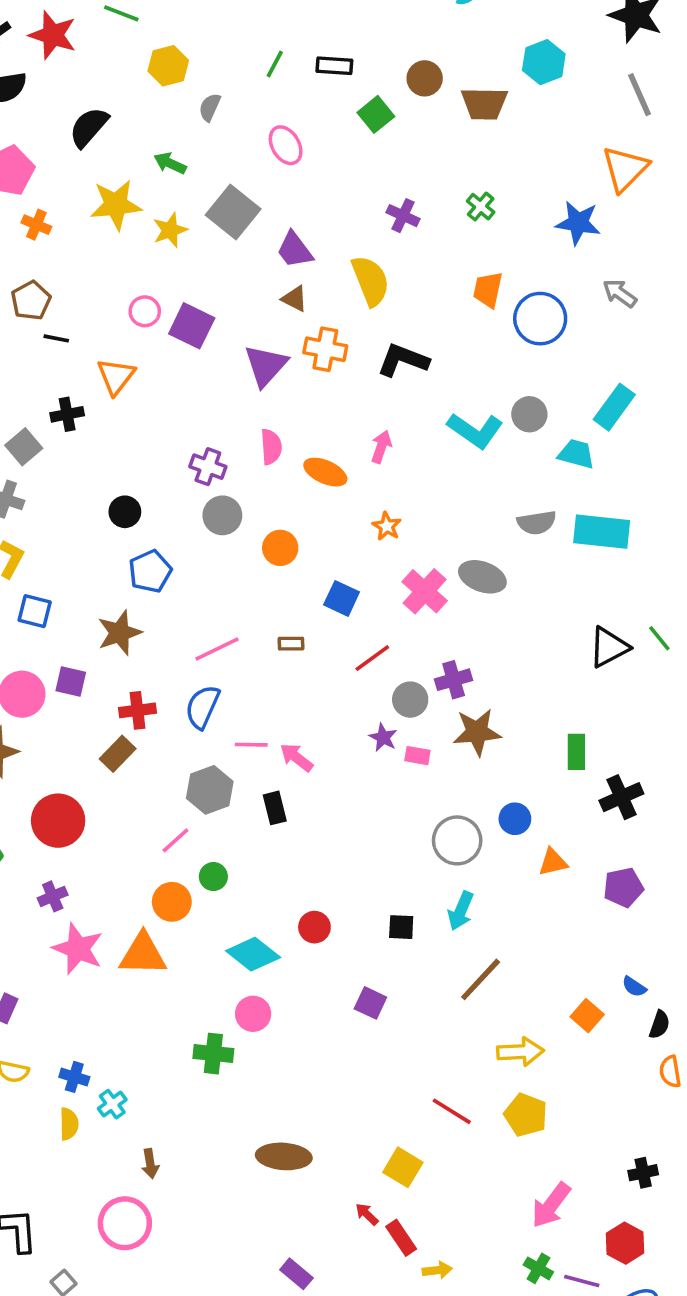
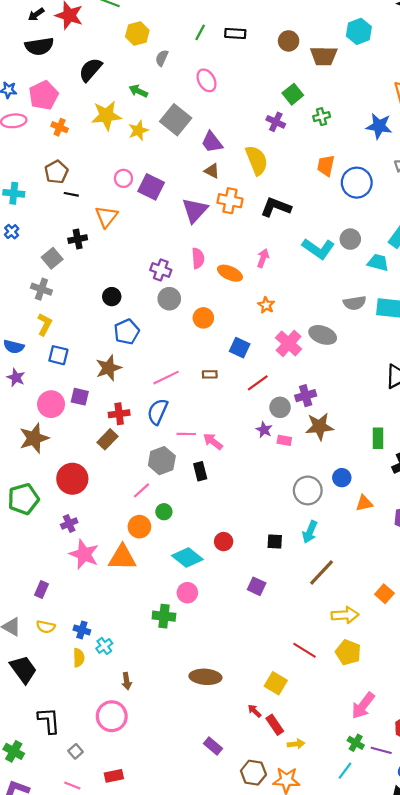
green square: (376, 114) -> (293, 94), moved
green cross: (481, 207) -> (322, 117), turned 35

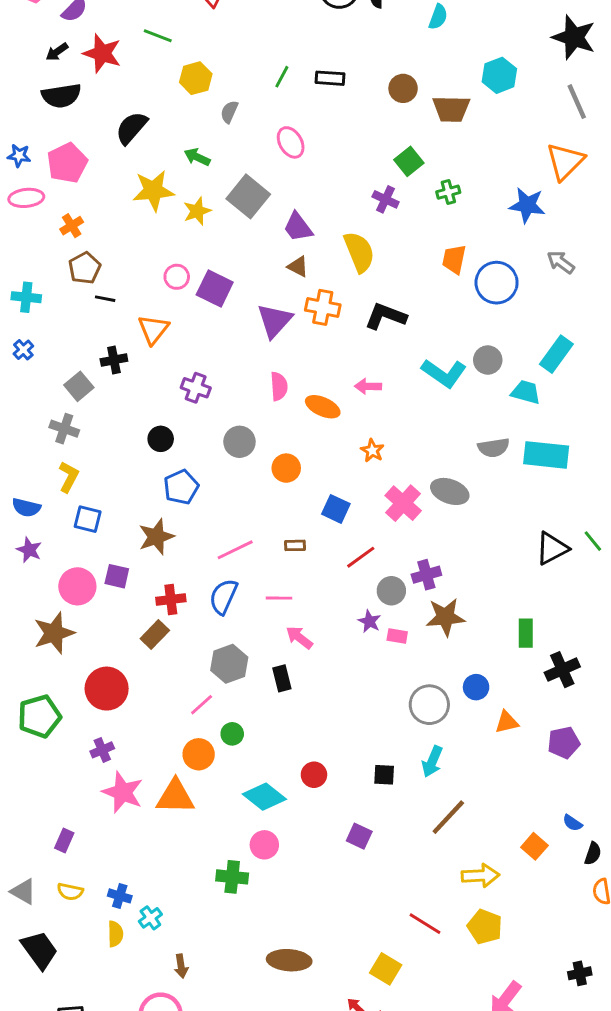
orange cross: (60, 127) -> (72, 226), moved, turned 35
pink arrow: (263, 258) -> (368, 386), turned -108
purple cross: (161, 270) -> (196, 388), moved
pink line: (186, 434) -> (279, 598), moved

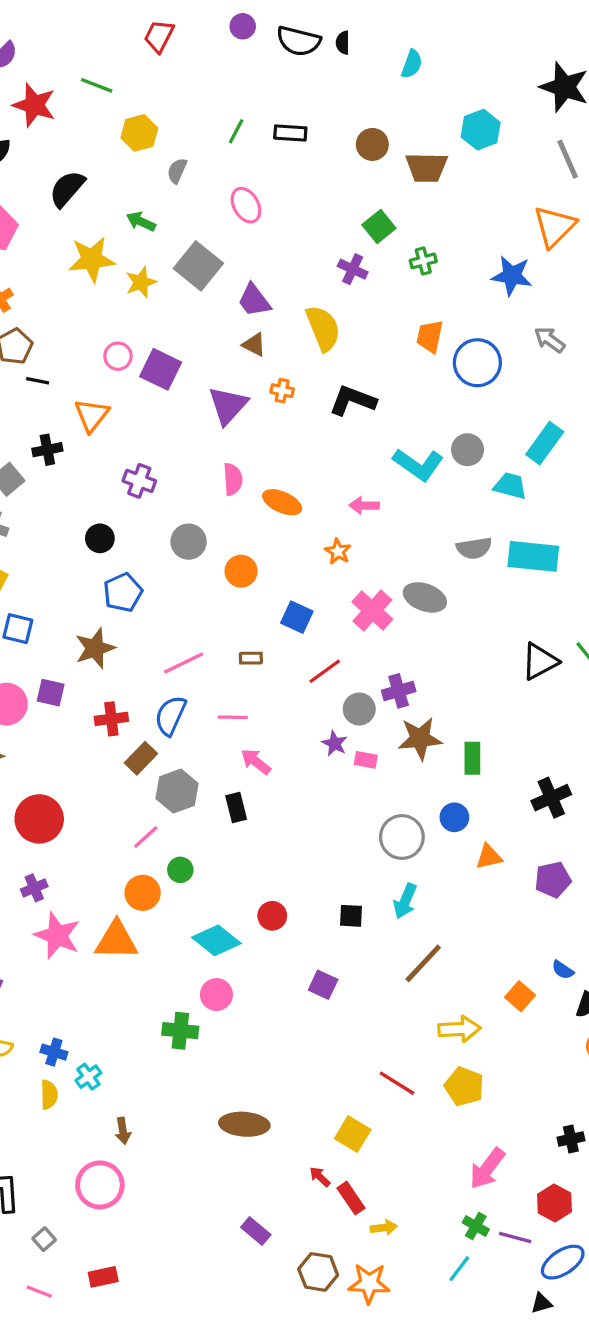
orange cross: (323, 307) -> (282, 391), size x0.6
pink arrow: (368, 386) -> (364, 505), moved
green rectangle: (526, 633) -> (472, 758), moved
brown rectangle: (155, 635) -> (141, 758), moved

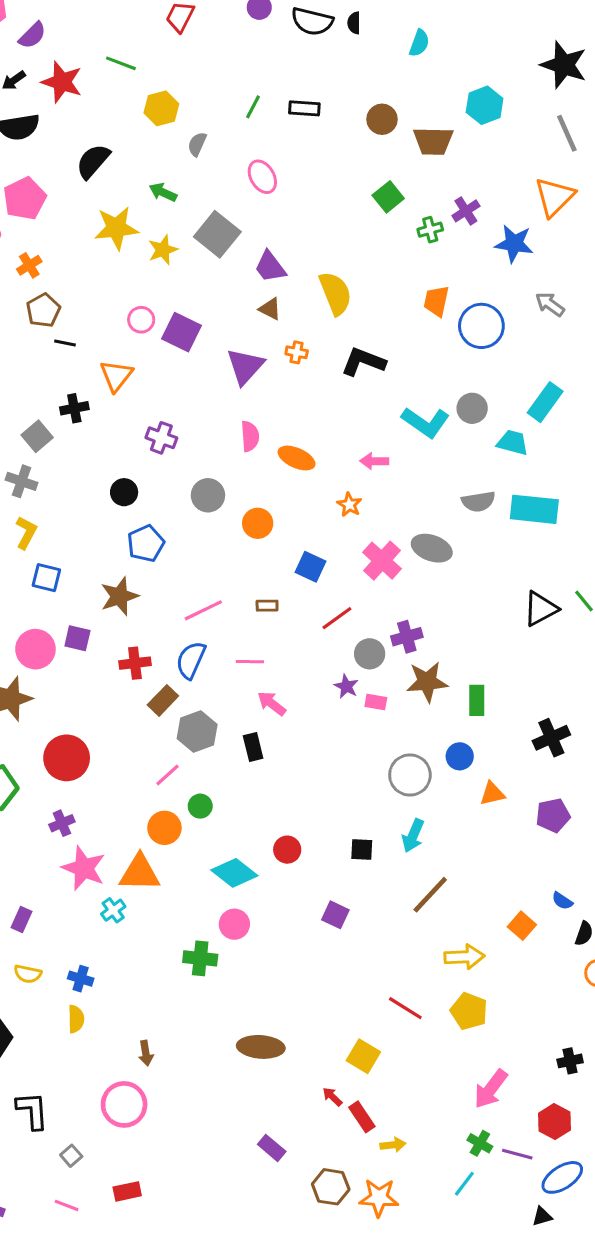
purple cross: (353, 269) -> (466, 211), moved, turned 32
cyan cross: (88, 1077) -> (113, 910), moved

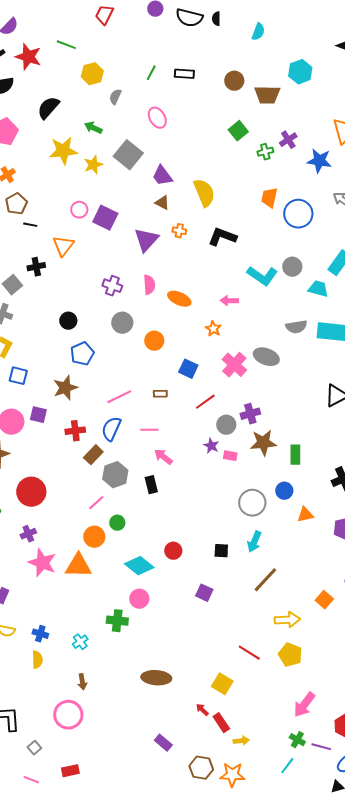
purple cross: (161, 438) -> (112, 286), moved
cyan cross: (113, 910) -> (80, 642), moved

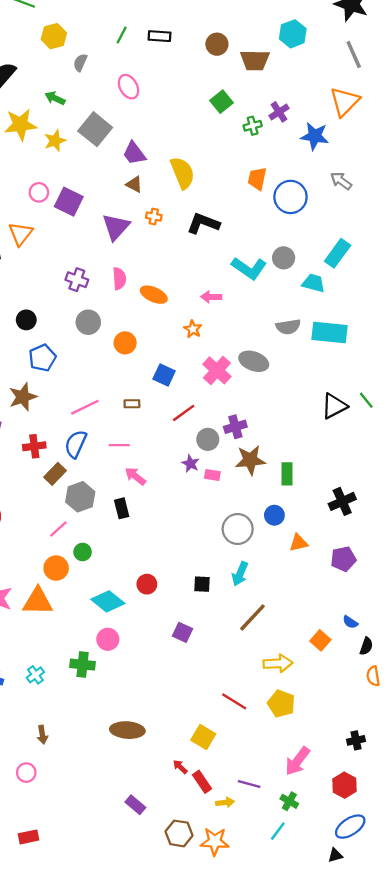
cyan cross: (80, 642) -> (35, 675), moved
pink circle: (68, 715) -> (26, 773), size x0.6
purple line: (321, 747) -> (249, 784), moved

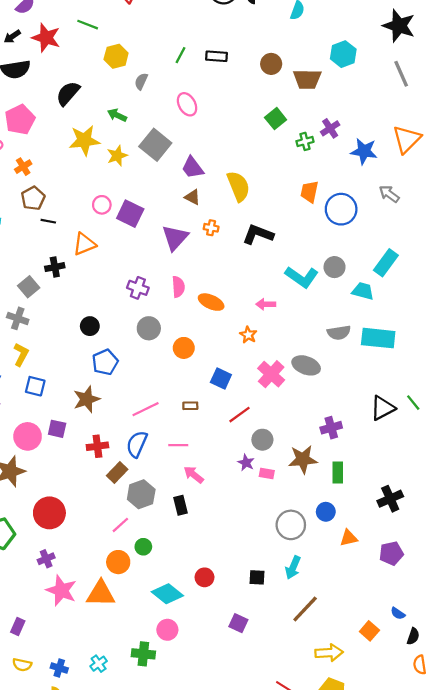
orange triangle: (344, 102) -> (407, 139), moved
orange triangle: (20, 234) -> (84, 244), turned 30
purple cross: (235, 427) -> (331, 428), moved

